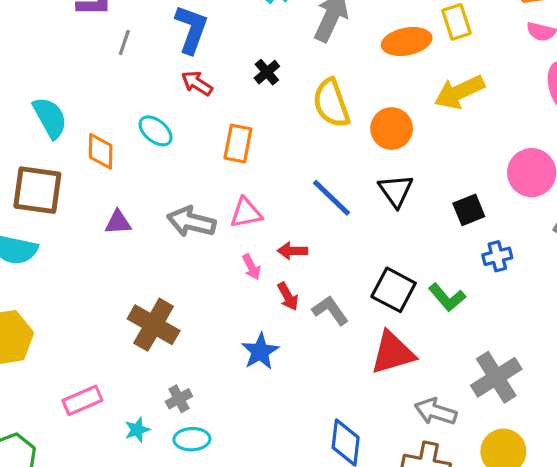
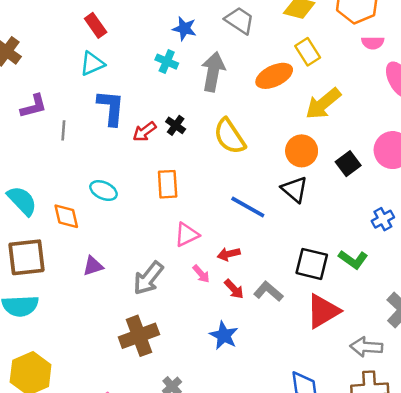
red arrow: (197, 83) -> (144, 132), moved, turned -55
orange circle: (392, 129) -> (302, 151), moved
black square: (469, 210) -> (348, 164), moved
gray arrow: (191, 222) -> (148, 278), moved, turned -51
brown cross: (154, 325) -> (139, 336), turned -36

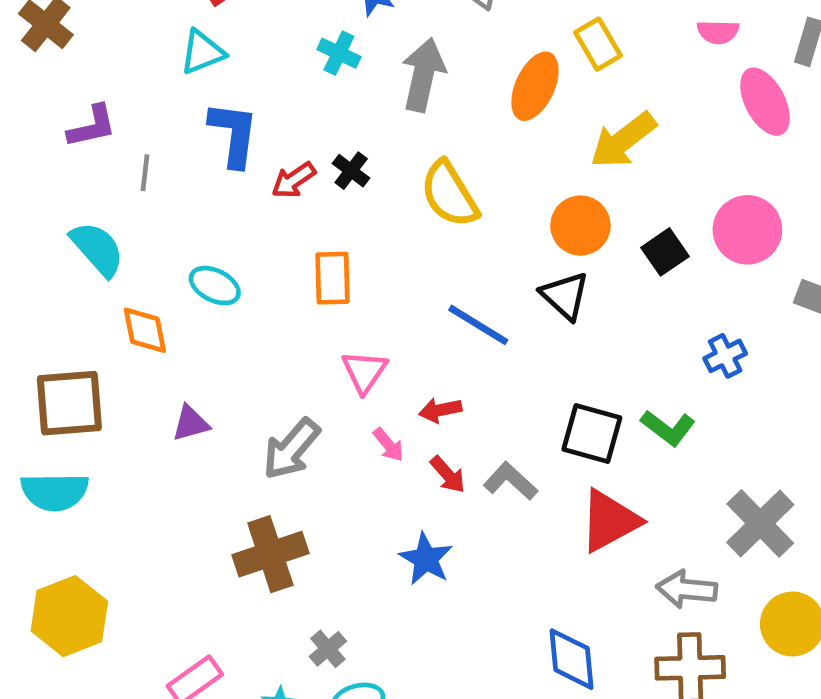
orange ellipse: (274, 76) -> (535, 86), turned -42
cyan semicircle: (22, 201) -> (97, 249), moved
pink triangle: (187, 235) -> (364, 372), turned -32

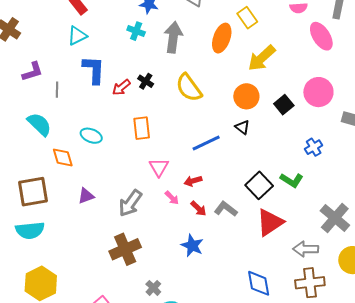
black triangle: (565, 296) -> (242, 127), size x0.7
blue line: (478, 325) -> (206, 143), turned -52
black square: (592, 434) -> (259, 185), turned 36

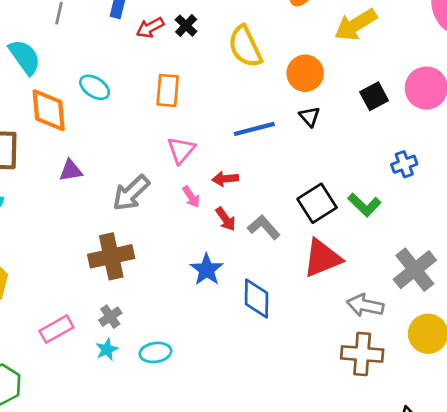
orange circle: (246, 96) -> (305, 73), moved
orange diamond: (63, 158) -> (49, 110), size x1.4
blue diamond: (259, 283) -> (256, 299), moved
gray cross: (153, 288) -> (110, 317), moved

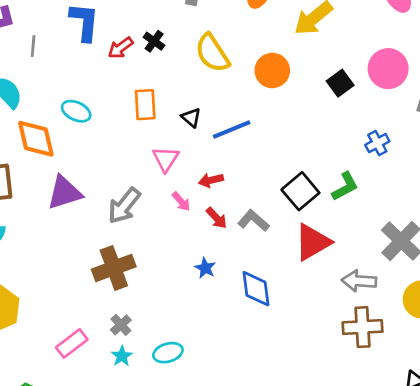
black triangle: (310, 117) -> (191, 118), moved
purple triangle: (71, 171) -> (64, 193), size x1.6
green L-shape: (364, 205) -> (345, 186), turned -64
blue star: (207, 270) -> (205, 268), size x0.7

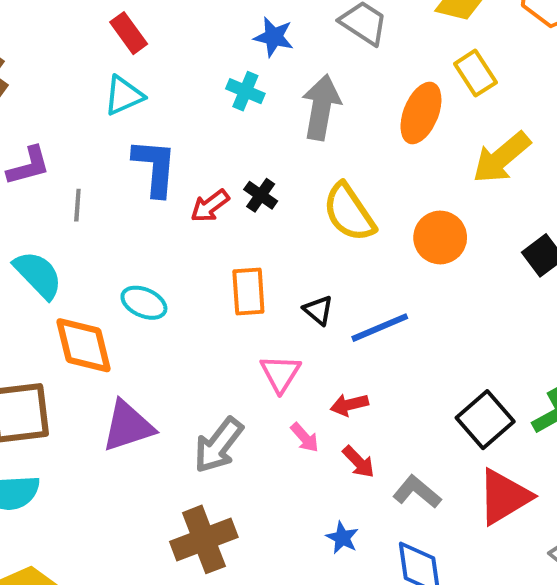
gray L-shape: (254, 221) -> (417, 492), moved

